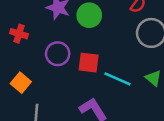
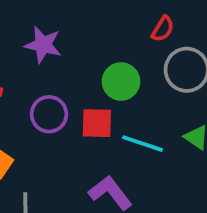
green circle: (89, 15) -> (121, 81), moved

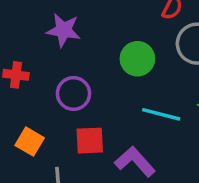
red square: (97, 123) -> (90, 141), moved

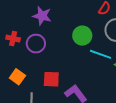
purple circle: (73, 93) -> (36, 44), moved
cyan line: (161, 114) -> (100, 54), moved

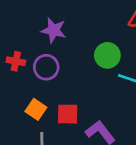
orange square: (17, 77) -> (36, 109), moved

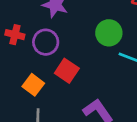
red square: (68, 114) -> (67, 71), moved, turned 30

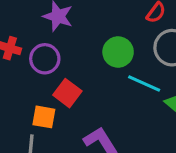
orange square: (33, 85) -> (44, 117), moved, turned -30

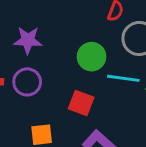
red square: (67, 93) -> (81, 103), moved

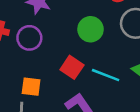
cyan line: (123, 78) -> (106, 75), moved

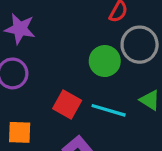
green circle: (90, 29) -> (105, 61), moved

